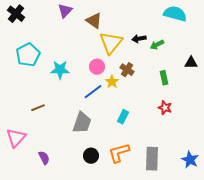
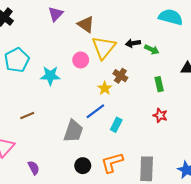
green arrow: (157, 45) -> (152, 50), turned -128
pink circle: (97, 67) -> (81, 60), moved
blue line: (93, 92) -> (95, 111), moved

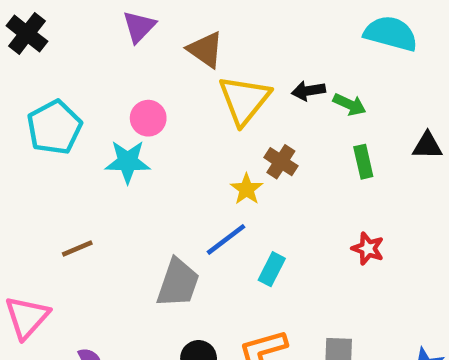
pink circle: (81, 60) -> (148, 118), moved
green rectangle: (159, 84) -> (363, 162), moved

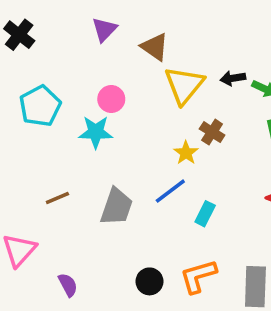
gray trapezoid: (178, 283) -> (116, 207), moved

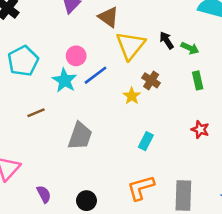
black arrow: (233, 78) -> (167, 40), turned 66
cyan star: (96, 132) -> (64, 80), turned 30
blue line: (170, 191) -> (96, 75), moved
brown line: (57, 198) -> (36, 113), moved
black circle: (149, 281) -> (86, 201), moved

